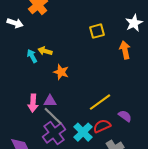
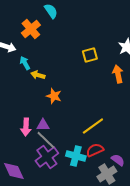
cyan arrow: (32, 56) -> (25, 63), moved
purple semicircle: (125, 116) -> (118, 160), moved
cyan cross: (83, 132) -> (76, 156), turned -30

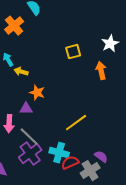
purple triangle: (43, 125) -> (26, 109), moved
red semicircle: (95, 150) -> (70, 163), moved

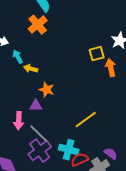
orange cross: (14, 26) -> (38, 25), moved
yellow square: (73, 52) -> (97, 54), moved

